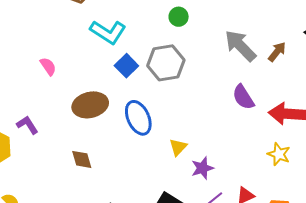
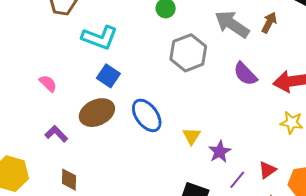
gray hexagon: (166, 63) -> (188, 53), moved
blue square: (126, 66) -> (108, 76), moved
purple L-shape: (27, 125) -> (56, 134), moved
brown diamond: (82, 159) -> (69, 180), moved, turned 30

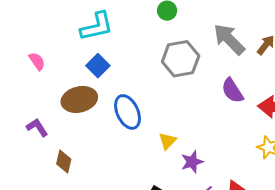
cyan L-shape: (100, 38) -> (97, 27), turned -45
purple L-shape: (56, 134) -> (37, 127), moved
brown diamond: (69, 180) -> (64, 161), moved

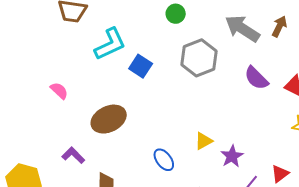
blue square: (98, 66) -> (141, 66), moved
blue ellipse: (128, 112) -> (164, 160), moved, size x0.7
yellow triangle: (167, 141) -> (204, 141), turned 30

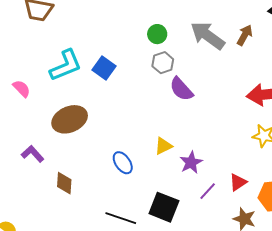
green circle: (176, 14) -> (157, 34), moved
cyan L-shape: (110, 44) -> (66, 65), moved
gray hexagon: (199, 58) -> (163, 63), size x0.6
purple semicircle: (256, 78) -> (181, 89), moved

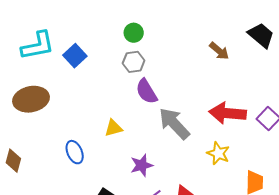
gray arrow: (208, 35) -> (174, 124), moved
brown arrow: (245, 35) -> (219, 51), turned 90
yellow triangle: (163, 146) -> (113, 128), moved

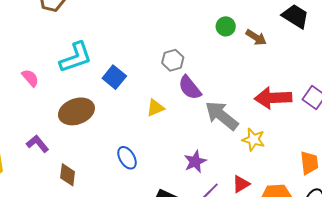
green circle: (134, 33) -> (226, 26), moved
blue square: (75, 56) -> (114, 77), moved
yellow triangle: (113, 128) -> (155, 108), moved
yellow star: (218, 153) -> (253, 140), moved

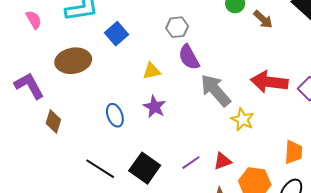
purple L-shape: (37, 144) -> (29, 86), size x1.4
purple star: (195, 162) -> (154, 107), moved, turned -30

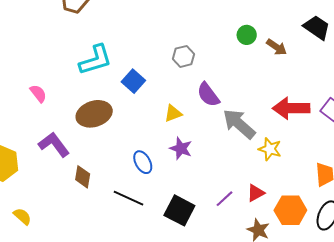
pink semicircle: (34, 20) -> (38, 93), moved
gray hexagon: (177, 27) -> (184, 56), moved
black line: (100, 169) -> (129, 198), moved

